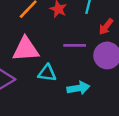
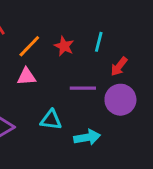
pink triangle: (26, 49) -> (26, 77), moved, size x0.6

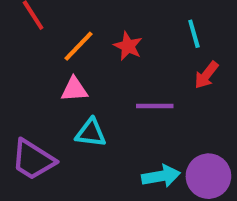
cyan line: (99, 42) -> (194, 34), moved, turned -30
purple circle: (120, 100) -> (208, 176), moved
cyan triangle: (51, 120) -> (91, 133), moved

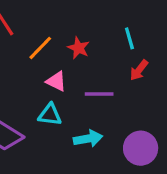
pink triangle: (74, 89) -> (56, 81), moved, turned 30
cyan arrow: (161, 176) -> (88, 139), moved

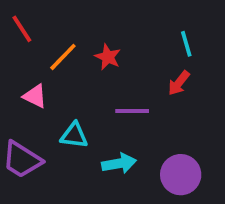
cyan line: (129, 38) -> (186, 44), moved
pink triangle: (56, 81) -> (35, 96), moved

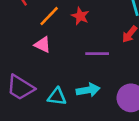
pink triangle: (35, 96) -> (43, 45), moved
cyan triangle: (74, 135) -> (57, 97), moved

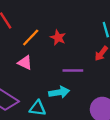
cyan arrow: (88, 90) -> (59, 92), moved

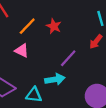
purple line: (73, 71) -> (68, 58), turned -48

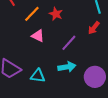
pink triangle: (22, 51) -> (38, 36), moved
cyan arrow: (55, 79) -> (67, 67), moved

